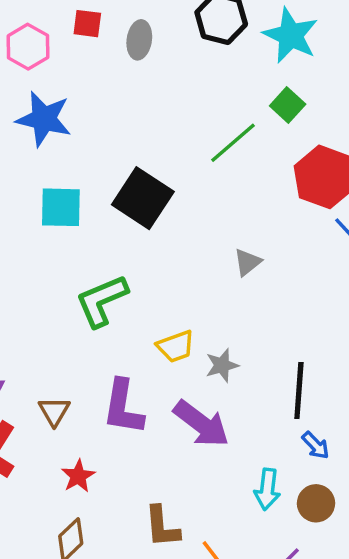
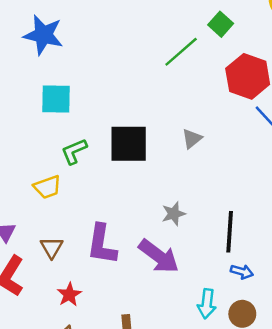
black square: (143, 198) -> (129, 144), moved, turned -33
green L-shape: (102, 301) -> (74, 151), moved, size x0.7
yellow trapezoid: (176, 346) -> (47, 187), moved
blue arrow: (316, 445) -> (242, 272), turned -30

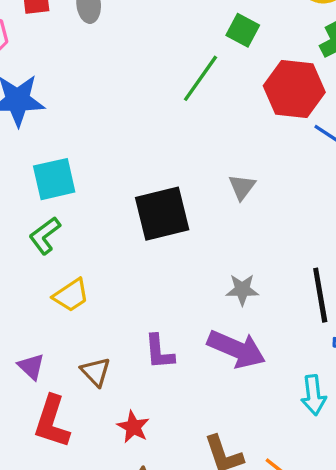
green L-shape: (74, 151) -> (45, 236), moved
gray star: (174, 214) -> (242, 290), turned 30
purple L-shape: (102, 244) -> (159, 352), size x0.7

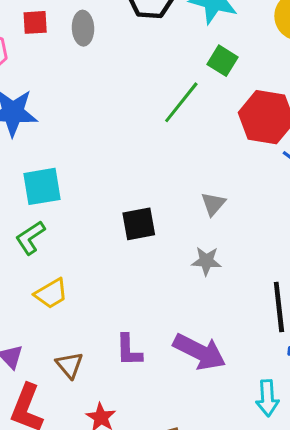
black square: (162, 214) -> (139, 224), size x0.7
gray star: (242, 290) -> (206, 261), moved

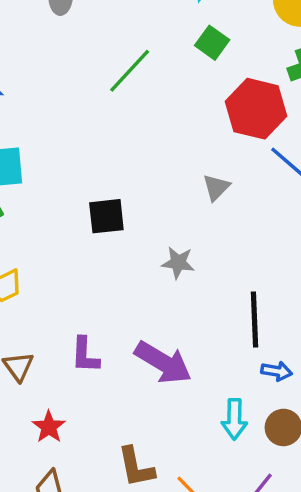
green line: (181, 102) -> (130, 71), moved
gray triangle: (213, 204) -> (216, 187), moved

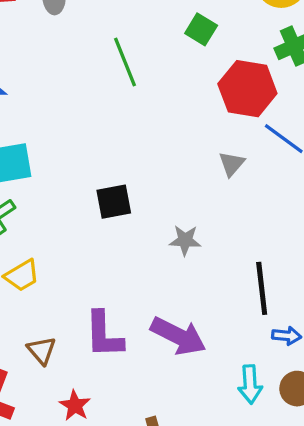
green line: (130, 71) -> (125, 62), turned -60
gray triangle: (216, 187) -> (232, 164), moved
purple L-shape: (85, 355) -> (104, 335), size x1.4

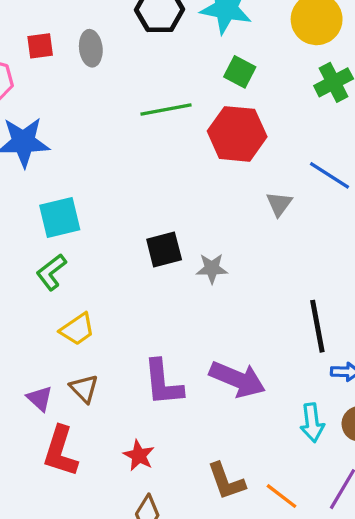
green line: (125, 62) -> (166, 110), turned -75
red hexagon: (247, 89) -> (237, 134), moved
gray star: (185, 240) -> (212, 268), moved
brown triangle: (42, 350) -> (84, 389), moved

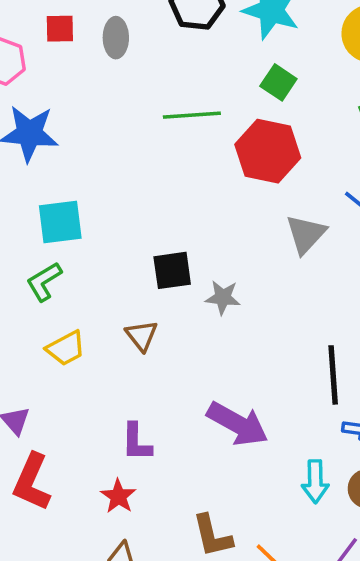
gray triangle: (279, 204) -> (306, 234), size x1.4
purple L-shape: (163, 383) -> (136, 442), moved, size x0.7
brown triangle: (84, 389) -> (142, 336), moved

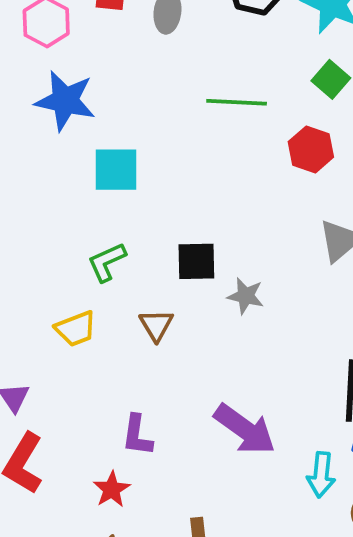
red hexagon: (268, 151) -> (311, 149), size x0.7
cyan square: (60, 222) -> (116, 170), moved
green L-shape: (44, 282) -> (107, 262), moved
cyan arrow: (315, 482) -> (321, 475), moved

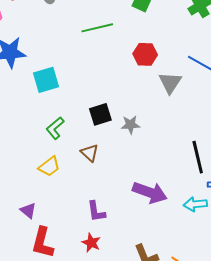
red hexagon: (311, 149) -> (145, 54), moved
cyan arrow: (321, 475) -> (195, 204), turned 95

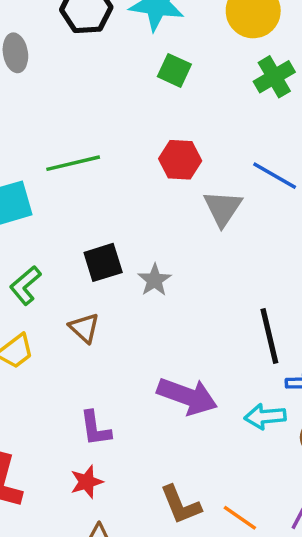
green line: (97, 28) -> (73, 163), moved
gray star: (130, 125) -> (155, 280), turned -30
red star: (91, 243) -> (87, 482), turned 30

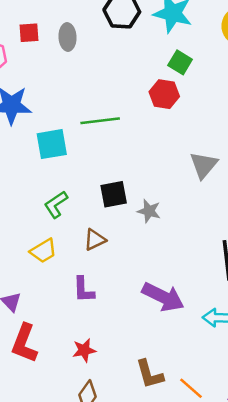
red hexagon: (180, 160) -> (164, 94), moved
gray star: (155, 280) -> (149, 211), turned -30
brown triangle: (84, 328) -> (95, 240), turned 45
purple L-shape: (95, 428) -> (84, 290), moved

